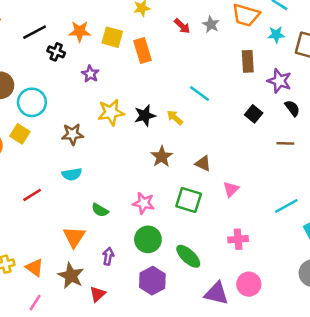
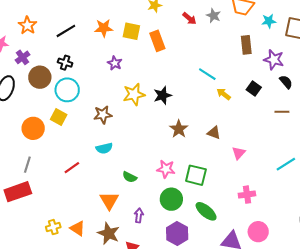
black cross: (56, 52) -> (65, 63), moved
yellow arrow: (175, 118) -> (224, 94), moved
green square: (189, 200) -> (196, 175), moved

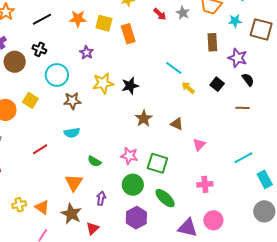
cyan circle: (67, 90) -> (57, 75), moved

